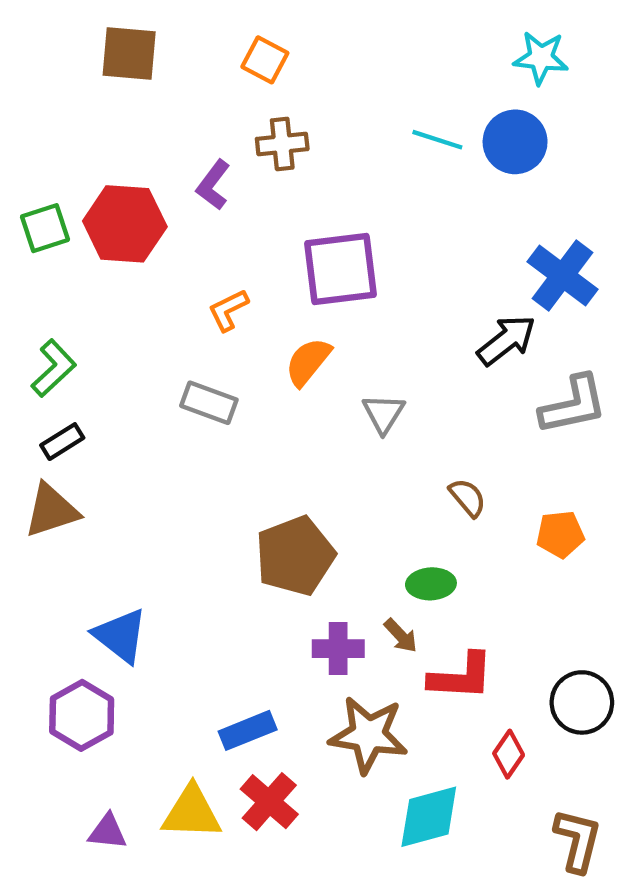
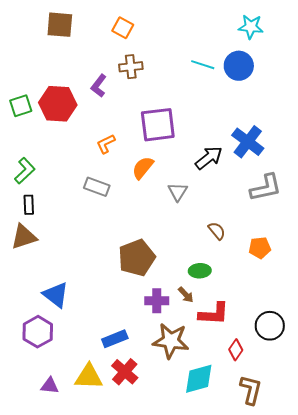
blue cross: (562, 276) -> (248, 142), moved
black arrow: (506, 340) -> (209, 158), moved
black rectangle: (62, 442) -> (29, 205), turned -60
brown L-shape: (578, 840) -> (251, 390), moved

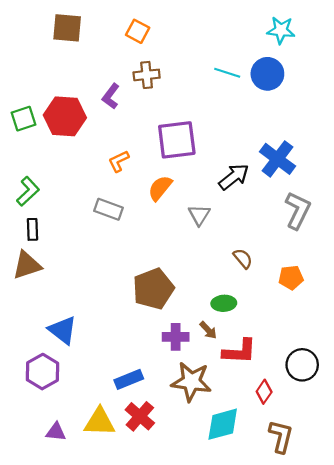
gray L-shape: (266, 188) -> (298, 210), turned -52

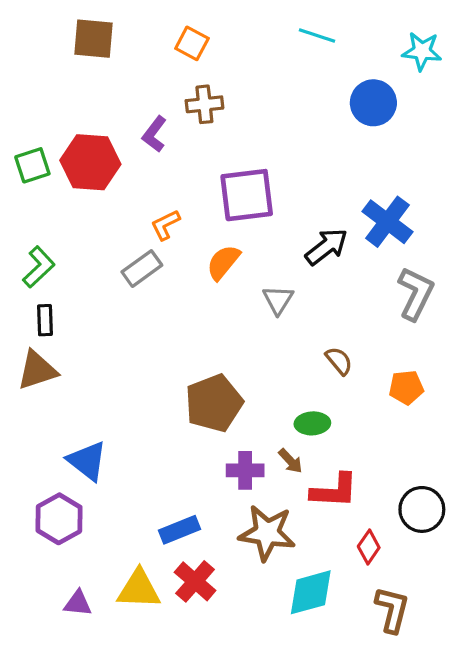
cyan star: (281, 30) -> (422, 51), moved
cyan line: (227, 73) -> (317, 36), moved
gray rectangle: (109, 209) -> (142, 269), moved, turned -56

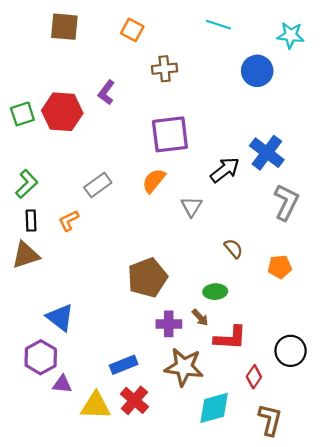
brown cross: (204, 104) -> (165, 69), moved
orange L-shape: (165, 225) -> (69, 221), moved
purple triangle: (78, 603) -> (62, 384), moved

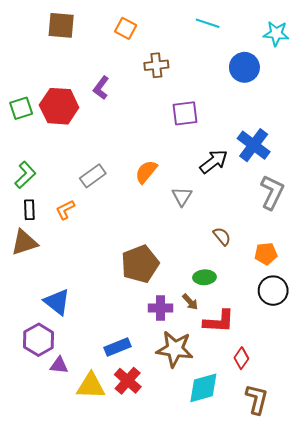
purple square: (170, 134) -> (185, 113), moved, size x0.7
black circle: (291, 351) -> (273, 291), moved

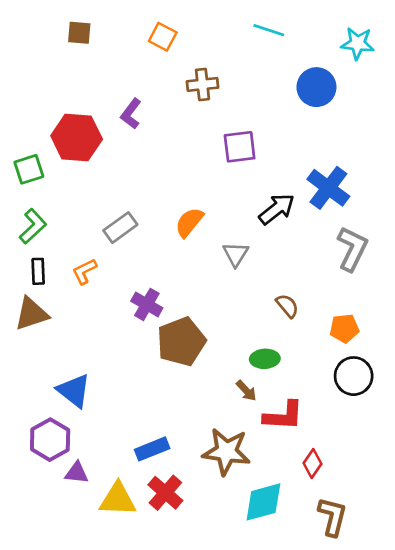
brown square: (61, 25) -> (79, 33), size x0.7
green square: (21, 108) -> (29, 169), moved
purple cross: (160, 308) -> (147, 304), moved, turned 30

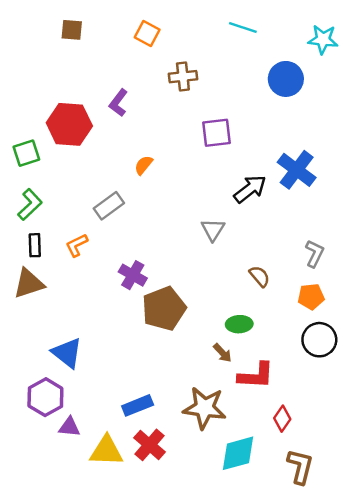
orange semicircle: (189, 222) -> (144, 165), moved, size x0.7
gray L-shape: (352, 249) -> (315, 254), moved, size x0.7

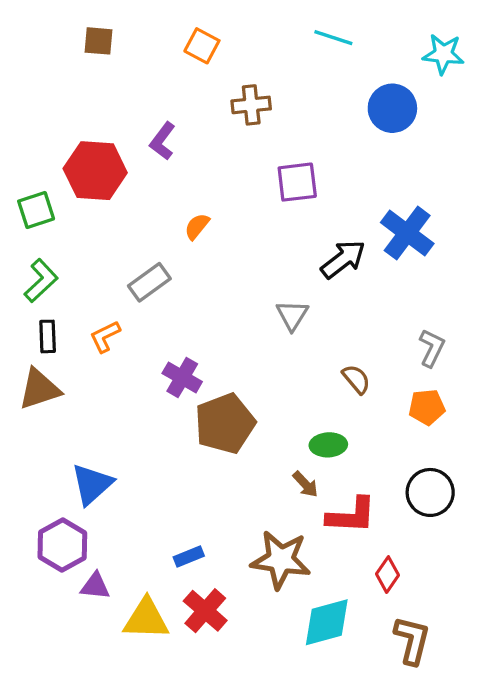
black circle: (319, 340) -> (430, 492), moved
blue triangle: (67, 353) -> (92, 484), turned 40
blue rectangle: (138, 405) -> (189, 557), size x0.7

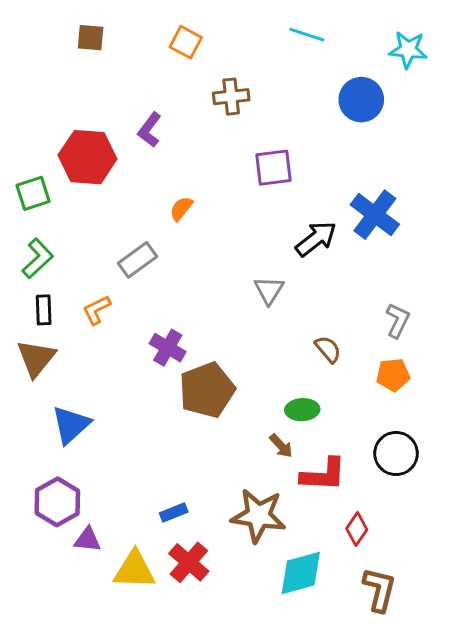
brown triangle: (39, 389) -> (36, 358), turned -33
blue triangle: (92, 484) -> (71, 425), moved

